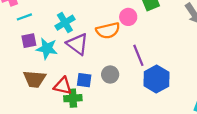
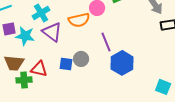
blue square: (84, 80) -> (66, 64), moved
green cross: (73, 98) -> (24, 80), moved

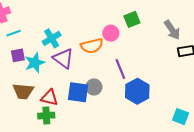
cyan star: (25, 36) -> (35, 63), turned -30
blue square: (66, 64) -> (78, 92), size x1.5
green cross: (24, 80) -> (46, 116), moved

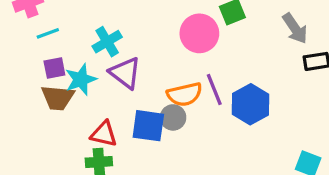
pink circle: (111, 33) -> (199, 33), size x1.5
orange semicircle: (92, 46) -> (185, 94), moved
brown trapezoid: (23, 91) -> (58, 98), moved
blue hexagon: (137, 91) -> (250, 104), moved

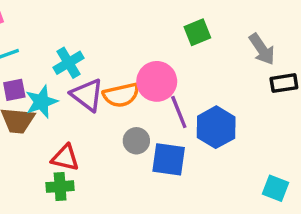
pink circle: (199, 33) -> (157, 81), moved
orange semicircle: (185, 94) -> (121, 95), moved
blue square: (148, 126) -> (169, 159), moved

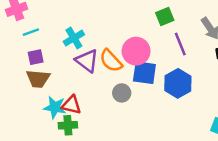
orange semicircle: (121, 95) -> (111, 61), turned 60
cyan star: (41, 102) -> (55, 107), moved, turned 30
purple line: (179, 112) -> (180, 44), moved
blue square: (169, 159) -> (144, 73), moved

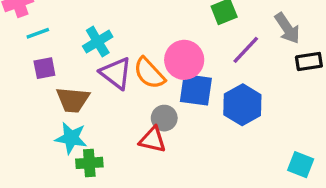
purple line: (180, 44) -> (246, 50), turned 65
brown trapezoid: (38, 79) -> (73, 100), moved
red triangle: (72, 105) -> (153, 140), moved

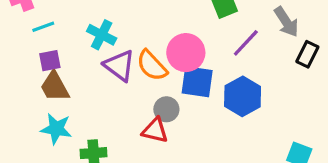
cyan cross: (98, 42) -> (102, 35), turned -32
black rectangle: (309, 62) -> (307, 54), turned -55
brown trapezoid: (73, 100) -> (55, 87), moved, turned 56
cyan star: (71, 138) -> (56, 129), moved

